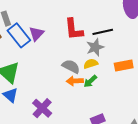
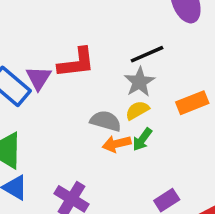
red L-shape: (74, 29) -> (76, 63), moved, turned -80

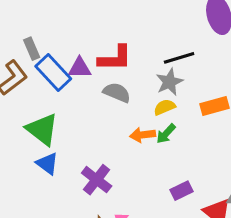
purple triangle: (39, 78) -> (80, 68), turned 50
gray semicircle: (106, 121) -> (117, 93), moved

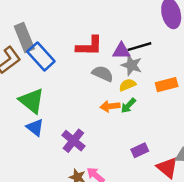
gray rectangle: (32, 49) -> (24, 38), size x1.6
purple triangle: (80, 68) -> (121, 51), moved
gray star: (169, 82) -> (132, 65), turned -30
gray semicircle: (117, 93) -> (103, 74), moved

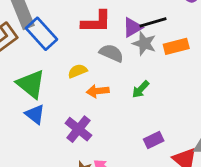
purple triangle: (121, 51) -> (133, 27), turned -30
yellow semicircle: (127, 85) -> (78, 71), moved
orange rectangle: (167, 85) -> (176, 46), moved
orange arrow: (110, 106) -> (98, 91), moved

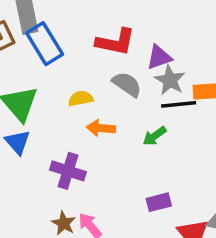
black line: (153, 22) -> (179, 104), moved
purple cross: (78, 129) -> (68, 171), turned -32

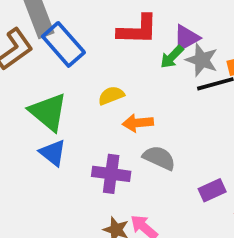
gray semicircle: (127, 84) -> (159, 158), moved
green arrow: (154, 136) -> (172, 57), moved

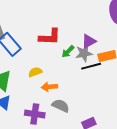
purple triangle: (186, 38) -> (89, 41), moved
gray star: (202, 60) -> (84, 53), turned -30

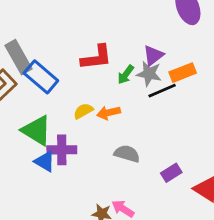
gray star: (84, 53) -> (149, 74), turned 30
orange arrow: (49, 87) -> (108, 113), moved
purple cross: (35, 114) -> (62, 150), moved

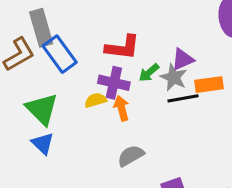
orange arrow: (108, 113) -> (122, 108), turned 75
purple cross: (62, 150) -> (114, 83), moved
gray semicircle: (127, 154) -> (131, 156), turned -60

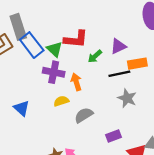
gray star: (174, 77) -> (127, 98), moved
purple cross: (114, 83) -> (54, 72), moved
yellow semicircle: (96, 100) -> (61, 101), moved
green triangle: (42, 109) -> (55, 49), moved, size x0.7

